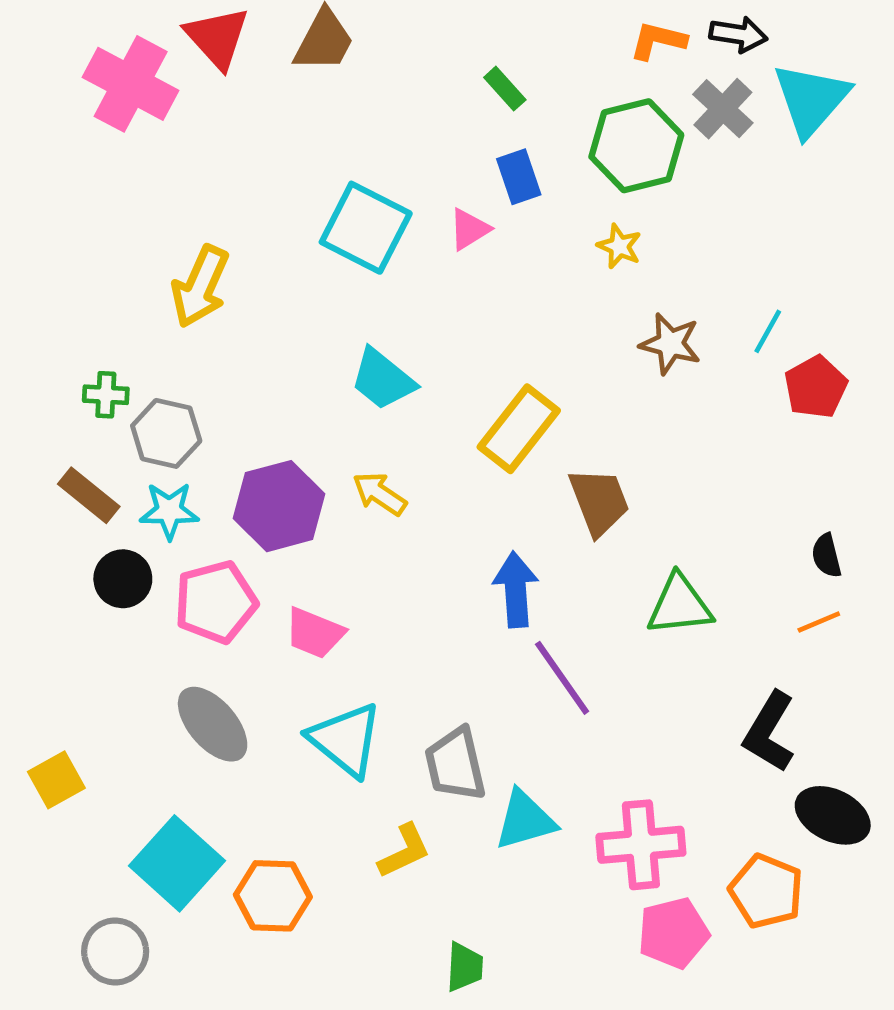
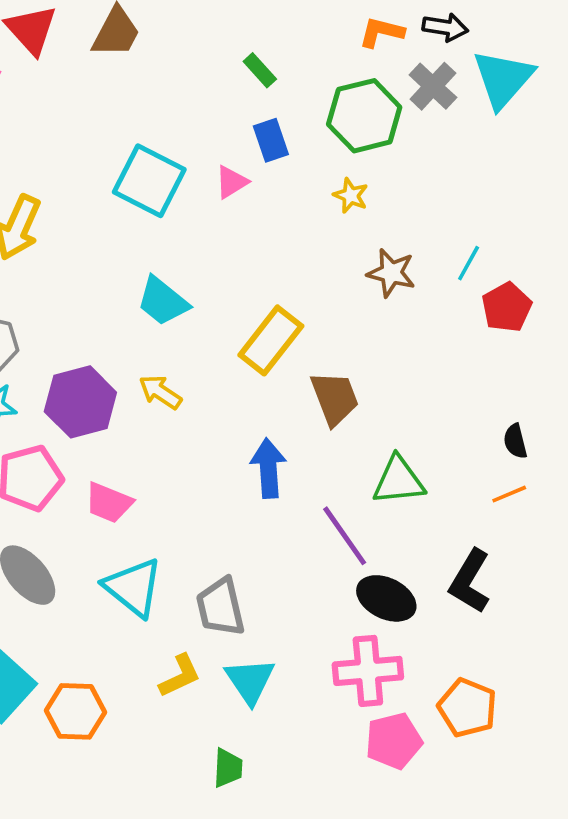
purple line: (562, 678) -> (345, 536), moved
black ellipse: (833, 815) -> (386, 598), moved
cyan triangle: (525, 820) -> (250, 681), moved, turned -48

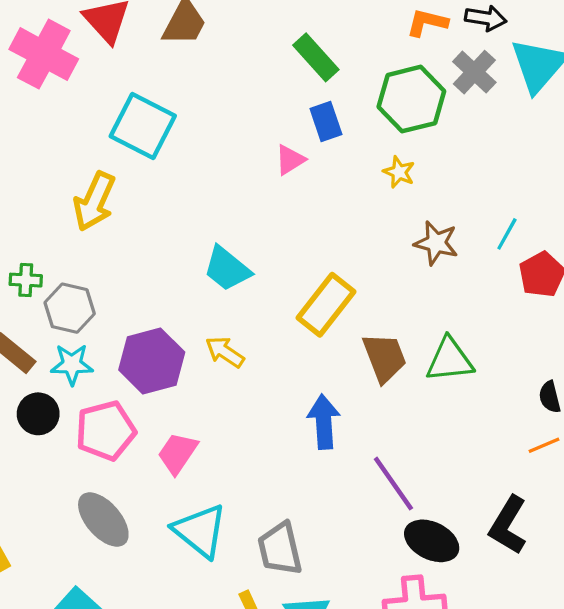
green rectangle: (260, 70) -> (316, 57), size x1.5
cyan square: (149, 181) -> (143, 126), moved
green triangle: (399, 481) -> (450, 360), moved
pink trapezoid: (109, 503) -> (178, 453), turned 102

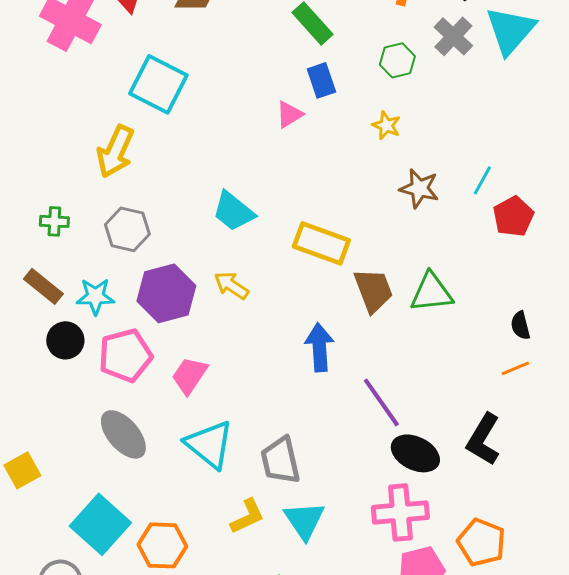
green hexagon: (411, 99) -> (397, 60), size x0.6
yellow rectangle: (326, 305) -> (321, 243), turned 72
gray hexagon: (70, 308) -> (127, 229), moved

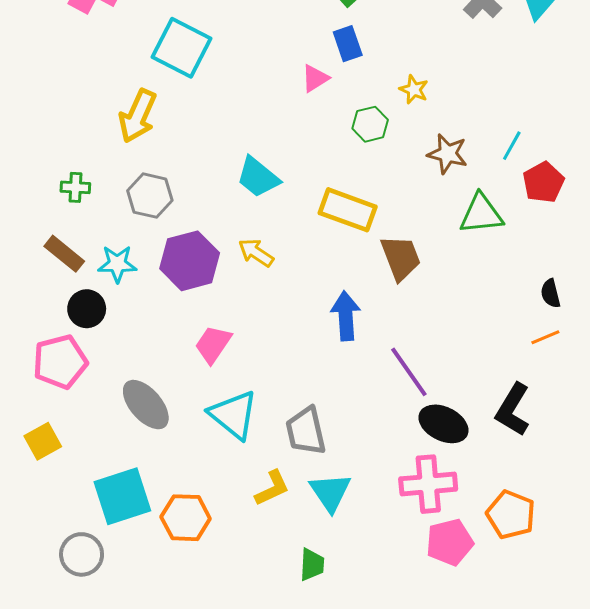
green hexagon: (397, 60) -> (370, 124), moved
green triangle: (431, 292) -> (481, 214), moved
pink pentagon: (125, 355) -> (60, 362), moved
cyan square: (100, 524) -> (122, 496), turned 30

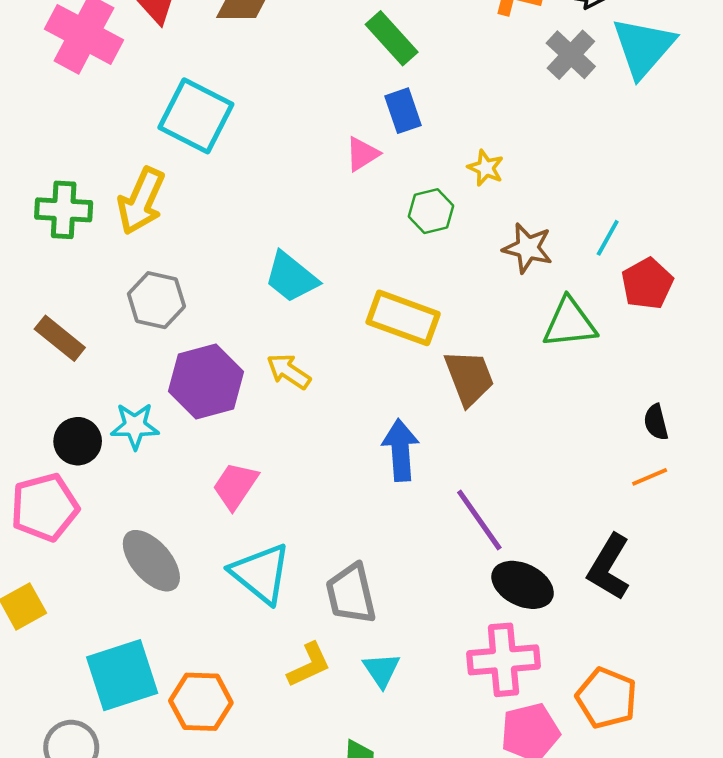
green cross: (75, 187) -> (64, 210), moved, size x1.5
brown rectangle: (64, 254) -> (60, 338), moved
cyan star: (117, 264) -> (135, 426), moved
cyan triangle: (330, 492) -> (381, 670), size x0.7

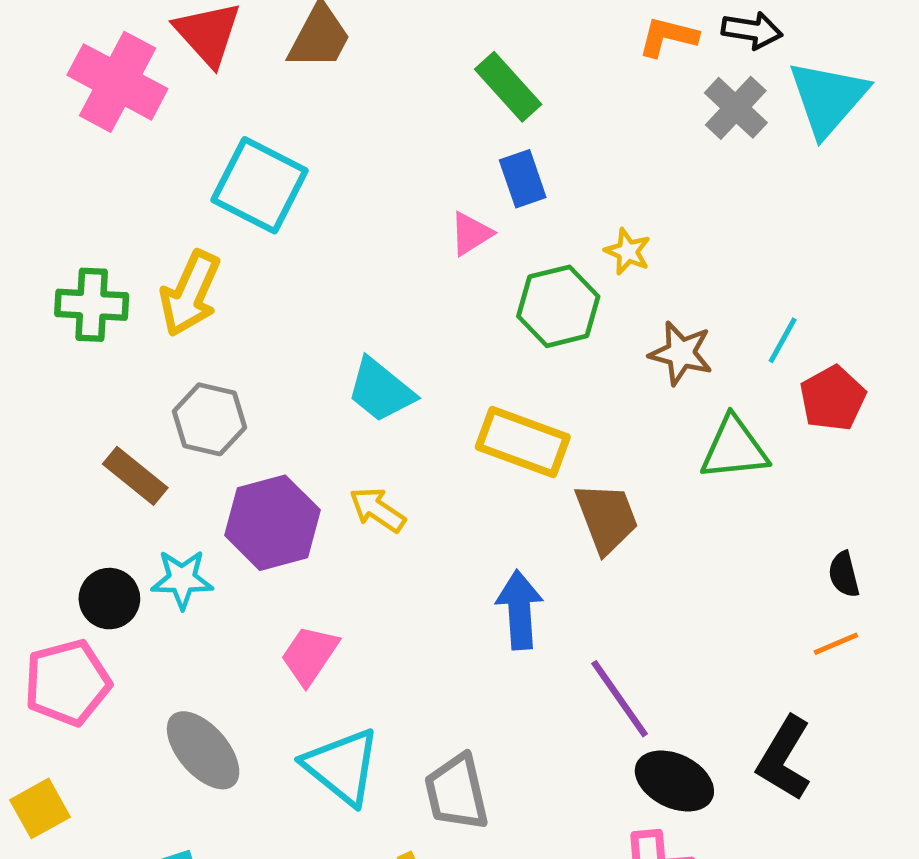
green hexagon: (431, 211) -> (558, 306), size x1.4
brown rectangle: (60, 338) -> (135, 476), moved

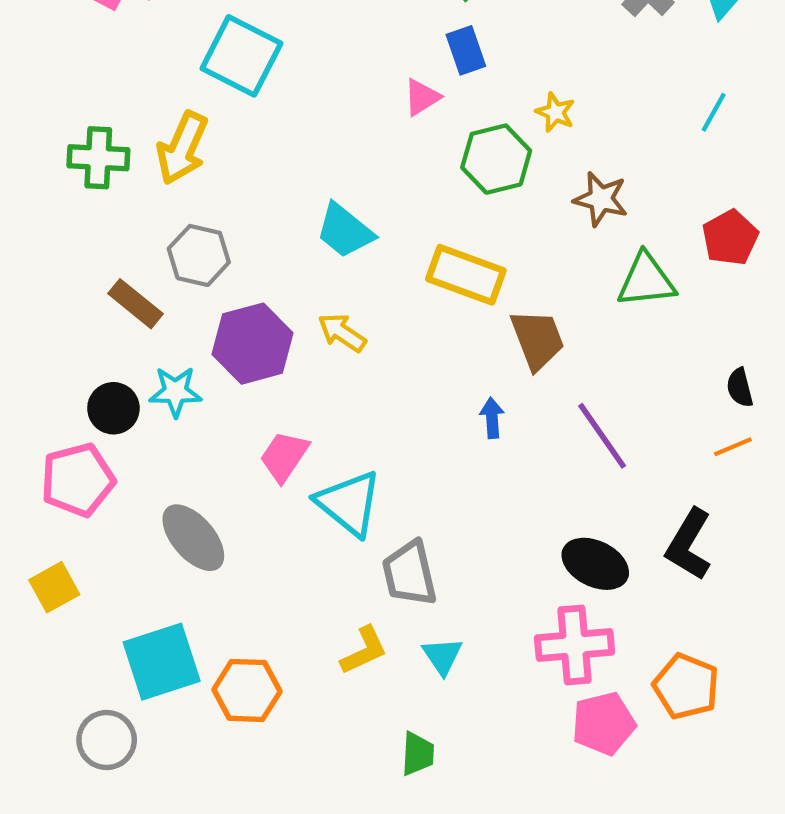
cyan line: (783, 340) -> (714, 112), moved
blue arrow: (519, 610) -> (492, 418), moved, size x0.6
purple line: (620, 699) -> (602, 436), moved
cyan triangle: (342, 766) -> (349, 503), moved

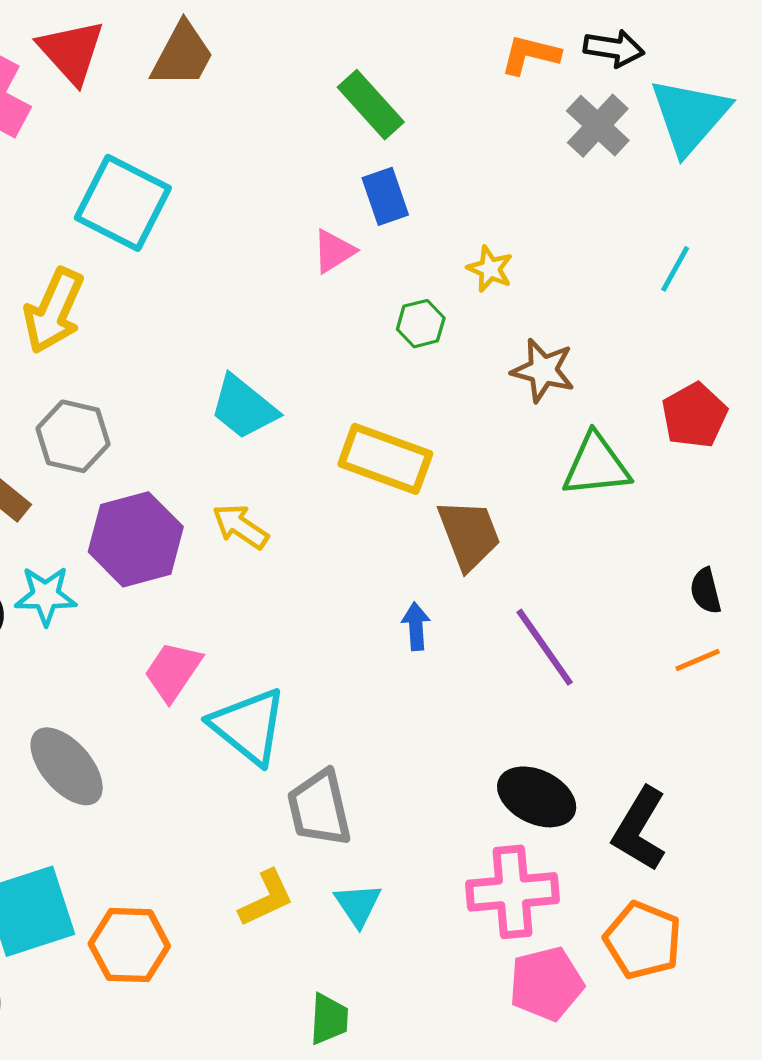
green hexagon: (496, 159) -> (421, 324), size x0.6
black L-shape: (689, 545) -> (640, 829), moved

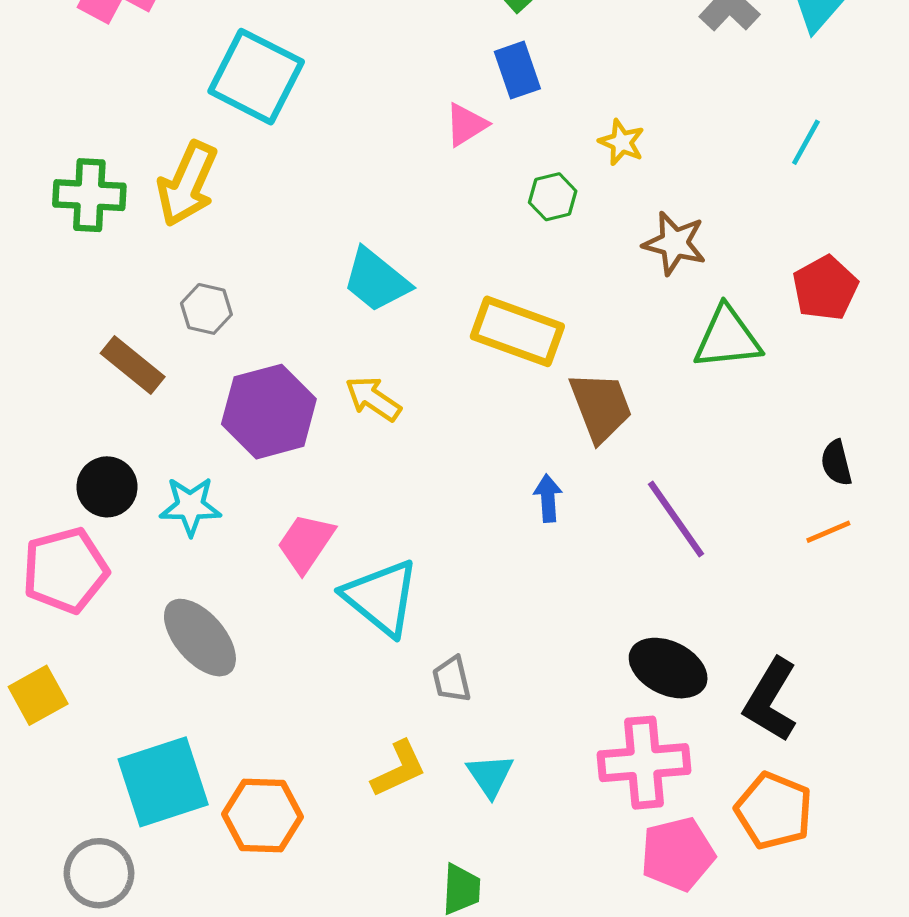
gray hexagon: (73, 436) -> (206, 309), size x0.7
cyan star: (46, 596) -> (190, 506), moved
gray trapezoid: (319, 808) -> (452, 679), size x0.6

